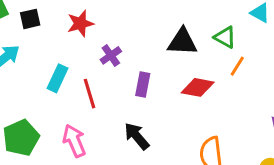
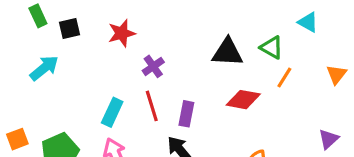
cyan rectangle: (58, 78) -> (112, 112), moved
purple rectangle: (143, 84) -> (186, 114), moved
red line: (90, 94) -> (152, 106), moved

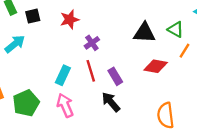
purple rectangle: (186, 114) -> (115, 76), turned -42

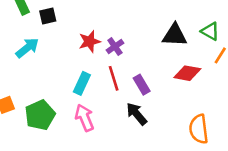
red star: (70, 19) -> (90, 41), moved

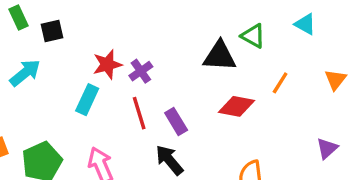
green triangle: (210, 31) -> (253, 36), moved
cyan rectangle: (82, 83) -> (87, 100), moved

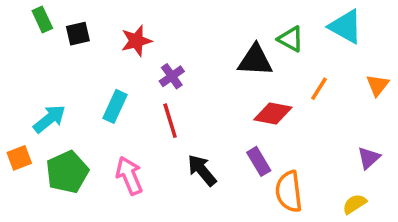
cyan triangle: (305, 24) -> (346, 27), size x1.5
red star: (107, 64) -> (136, 41), moved
cyan arrow: (25, 73) -> (49, 119), moved
purple rectangle: (176, 121) -> (259, 161), moved

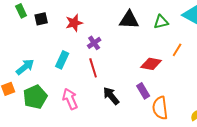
green triangle: (291, 39) -> (161, 22), turned -42
black triangle: (255, 60) -> (129, 20), moved

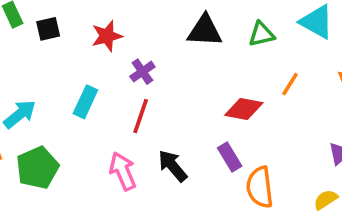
red line: (93, 68) -> (141, 116), turned 36
pink arrow: (70, 99) -> (123, 171), moved

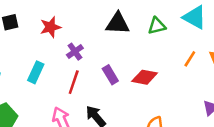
orange line: (290, 84) -> (190, 59), moved
purple rectangle: (230, 157) -> (110, 75), moved

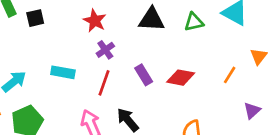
red star: (50, 27) -> (95, 21), moved, turned -30
orange line: (190, 59) -> (230, 75), moved
cyan rectangle: (36, 72) -> (63, 72), turned 75

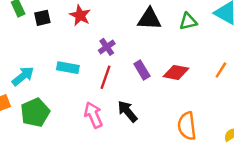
red star: (95, 21) -> (80, 15), moved

